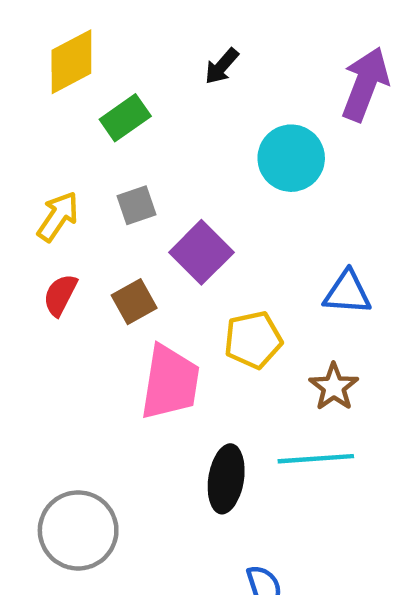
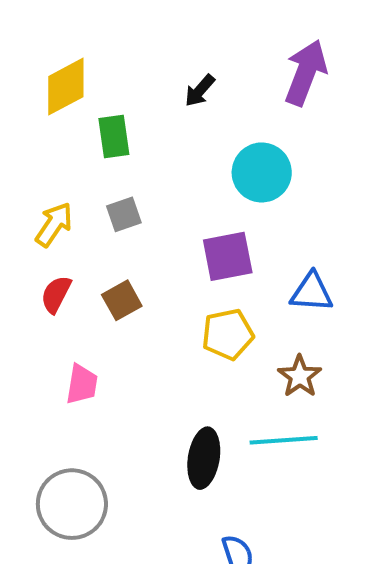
purple arrow: (365, 84) -> (306, 73), moved
green rectangle: (125, 118) -> (114, 137), turned -63
purple square: (201, 252) -> (228, 256), moved, turned 34
pink trapezoid: (170, 382) -> (82, 384), moved, size x0.6

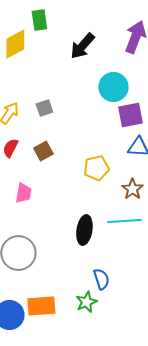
black arrow: (200, 91) -> (82, 46), size x1.6
green rectangle: (114, 137) -> (39, 20), moved
purple square: (228, 256) -> (130, 115), moved

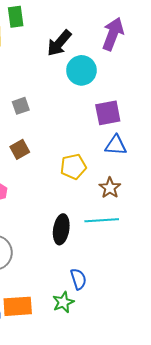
cyan circle: (113, 87) -> (81, 70), moved

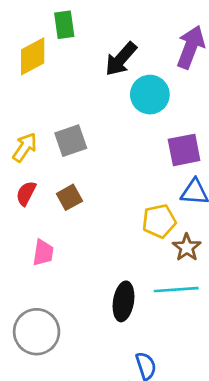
gray square: (21, 106) -> (71, 141), size x1.4
yellow pentagon: (73, 167) -> (159, 221), moved

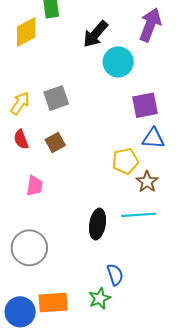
red semicircle: (26, 193) -> (21, 139), turned -48

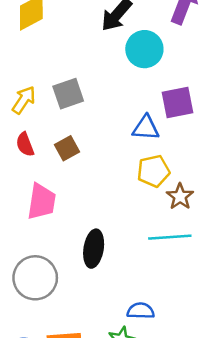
blue triangle: (153, 138) -> (146, 128), moved
pink trapezoid: (35, 186) -> (42, 202), size x1.4
black ellipse: (98, 224) -> (94, 249), moved
blue semicircle: (115, 275) -> (141, 311), turned -70

